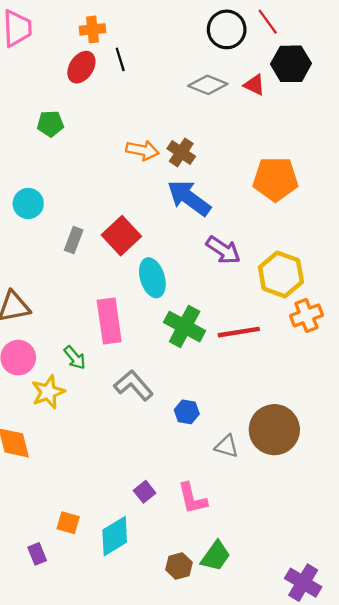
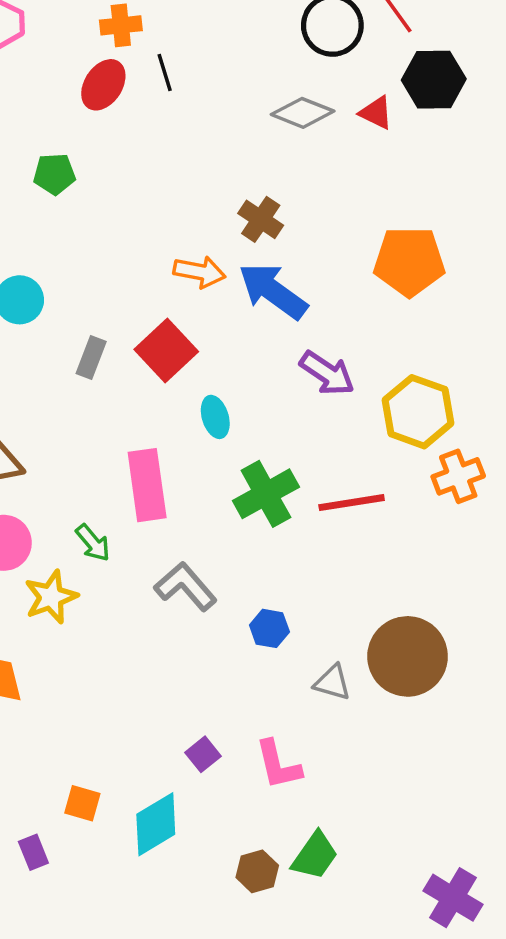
orange arrow: (142, 150) -> (200, 272), moved
cyan ellipse: (152, 278) -> (215, 417), size x0.7
green cross: (185, 327) -> (266, 494), turned 33

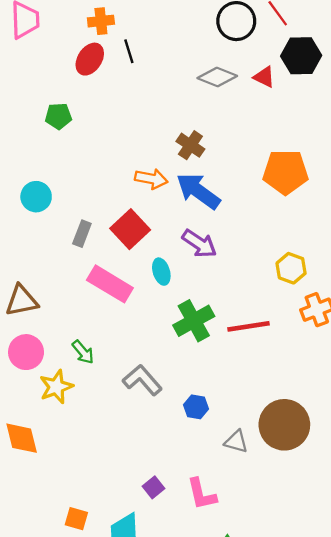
purple arrow: (327, 373) -> (199, 244), moved
yellow hexagon: (418, 412) -> (291, 268), size x0.7
pink rectangle: (147, 485) -> (110, 284), moved, turned -51

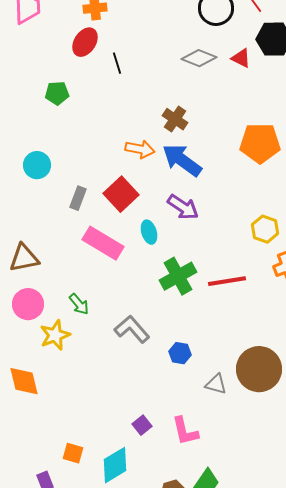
black line: (129, 51) -> (117, 63), moved

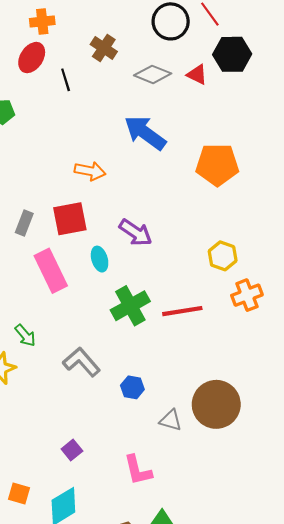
brown cross: (175, 119) -> (104, 48), moved
blue arrow: (182, 160) -> (145, 133), moved
red square: (121, 194) -> (70, 219), turned 32
pink rectangle: (103, 243) -> (51, 271), turned 33
purple square: (142, 425) -> (72, 450), moved

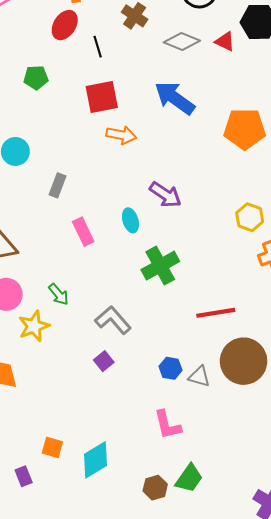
red square: (70, 219) -> (102, 97), moved
pink rectangle: (51, 271) -> (83, 232), size x0.7
red line: (182, 311) -> (216, 313), moved
blue hexagon: (132, 387) -> (171, 368), moved
purple square: (72, 450) -> (104, 361), moved

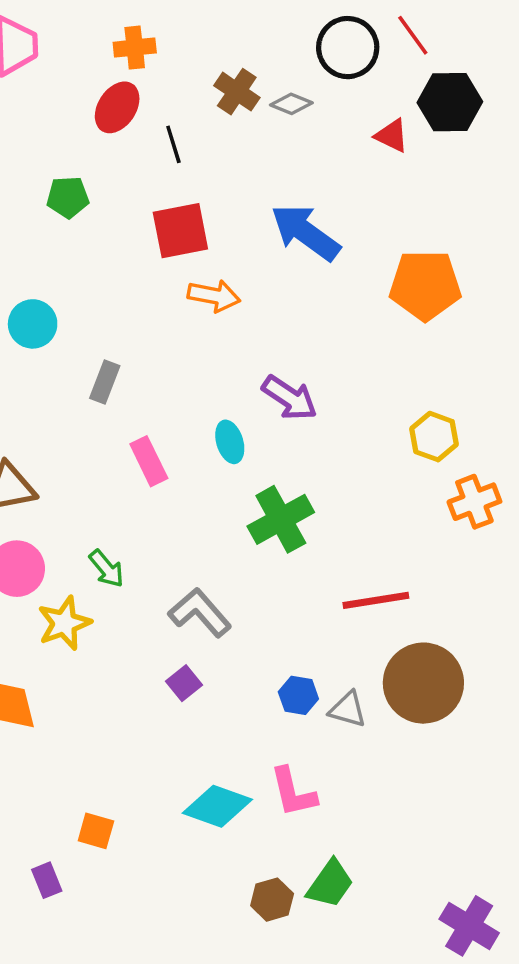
gray diamond: (182, 41) -> (291, 104), moved, size x0.7
cyan diamond: (96, 460) -> (217, 806), moved, turned 51

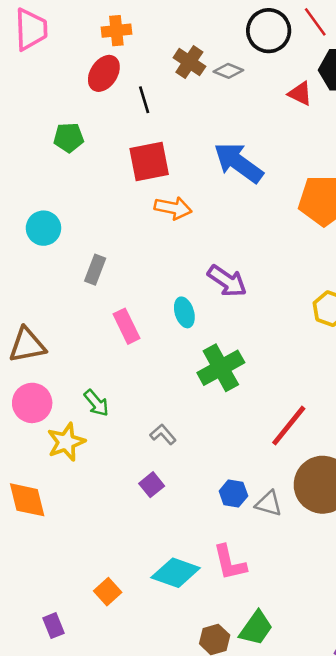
red line: (376, 600) -> (289, 426), turned -42
gray L-shape: (200, 613) -> (163, 434), size x0.6
orange square: (96, 831) -> (108, 592), moved, turned 32

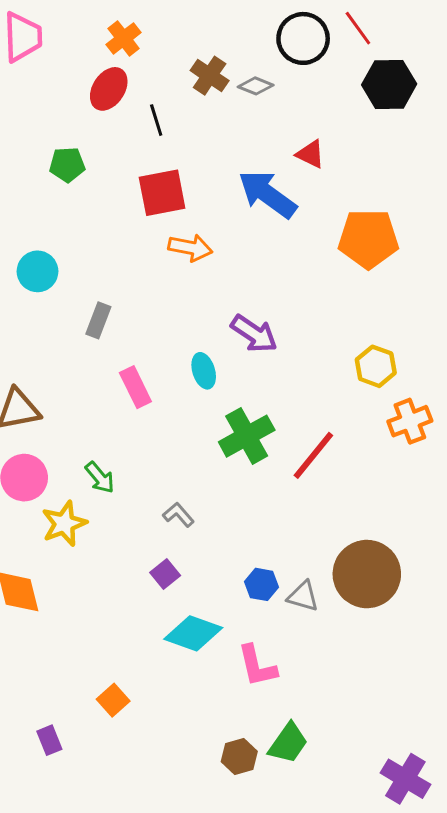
orange cross: (116, 31) -> (124, 38), turned -32
red triangle: (300, 94) -> (310, 154), moved
red line: (289, 426) -> (313, 455), moved
cyan diamond: (176, 573) -> (193, 633), moved

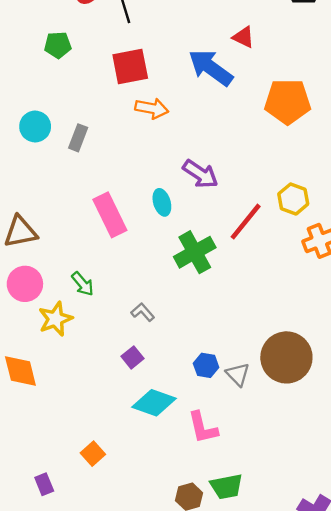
gray rectangle: (98, 320) -> (78, 138), moved
pink rectangle: (135, 387) -> (110, 215), size x1.4
red line: (313, 455) -> (246, 222), moved
gray triangle: (303, 596) -> (238, 374), turned 30
green trapezoid: (288, 743) -> (226, 487), turned 44

